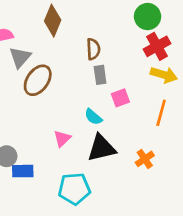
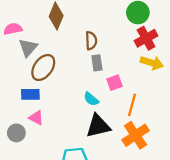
orange line: (161, 113) -> (132, 105), moved
pink triangle: (62, 139) -> (36, 118), moved, turned -49
orange cross: (145, 159) -> (136, 135), size x1.6
blue rectangle: (23, 171) -> (30, 94), moved

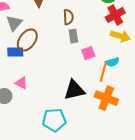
blue rectangle: (30, 94) -> (15, 52), moved
cyan semicircle: (91, 99) -> (112, 62), moved, turned -56
orange cross: (136, 135) -> (106, 98), turned -35

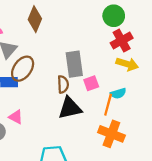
brown semicircle: (68, 17) -> (63, 84), moved
gray rectangle: (73, 36) -> (74, 64), size x1.6
black triangle: (74, 90) -> (70, 108), moved

